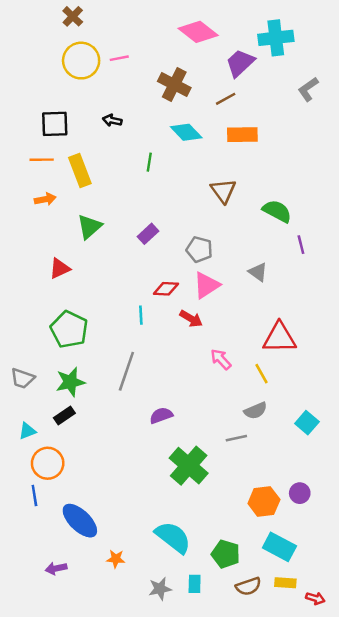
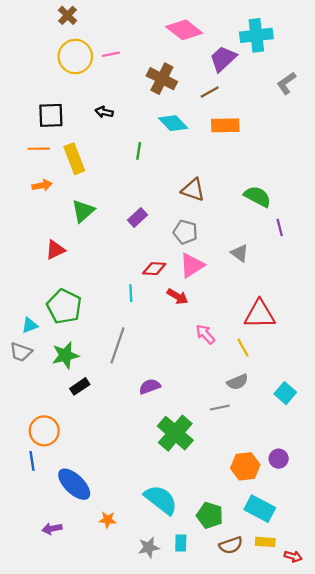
brown triangle: (223, 191) -> (193, 190), moved, turned -35
black rectangle: (64, 415) -> (80, 386), moved
cyan triangle: (27, 431) -> (30, 325), moved

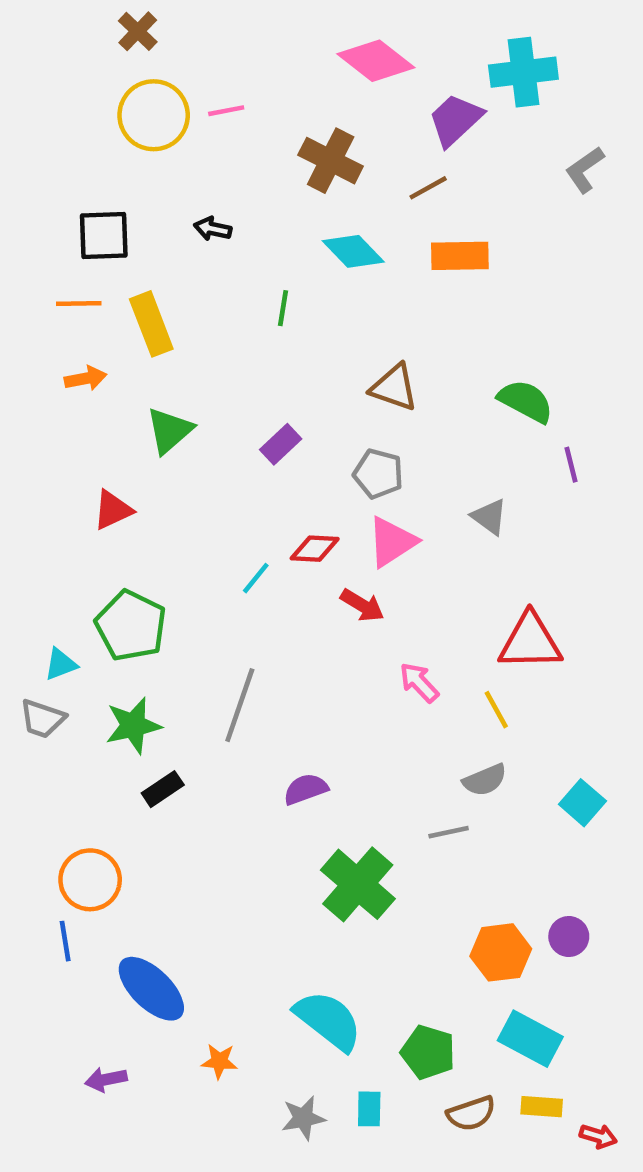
cyan line: (131, 293) -> (256, 578), moved, turned 42

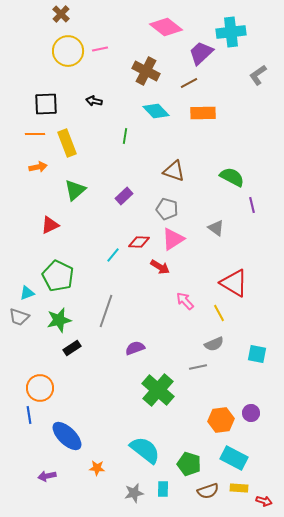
red triangle: (530, 642) -> (234, 283), turned 32
cyan square: (582, 803) -> (257, 354), turned -30

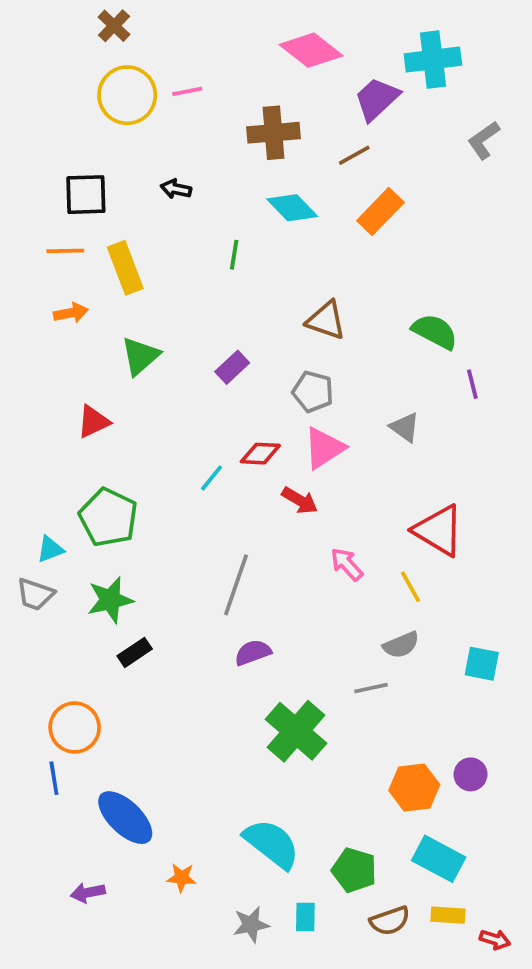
brown cross: (146, 71) -> (274, 133), turned -32
orange rectangle: (203, 113) -> (380, 211), turned -45
gray line: (106, 311) -> (236, 585), moved

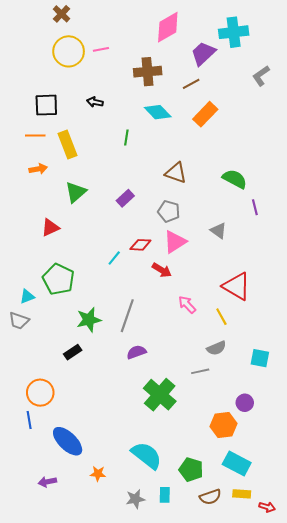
pink diamond: (311, 50) -> (168, 27), turned -68
green star: (110, 600) -> (89, 320), moved
purple circle: (471, 774) -> (245, 403), moved

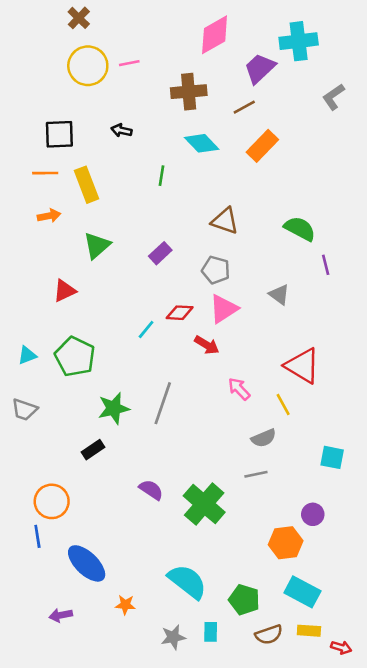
cyan triangle: (27, 296) -> (27, 355), moved
gray semicircle: (216, 348) -> (264, 438), moved
purple semicircle: (136, 352) -> (151, 490), moved, turned 54

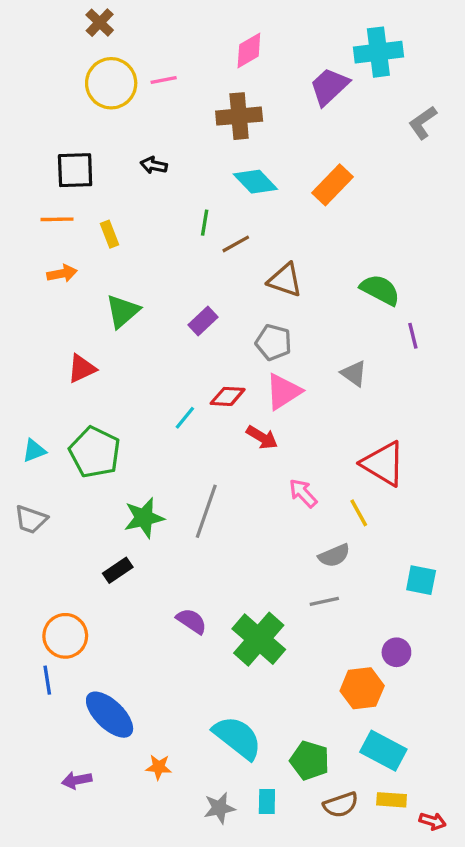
pink diamond: (215, 35) -> (249, 50), moved, size x0.7
brown line: (244, 107) -> (236, 244), moved
yellow rectangle: (87, 185) -> (110, 234), size x0.6

